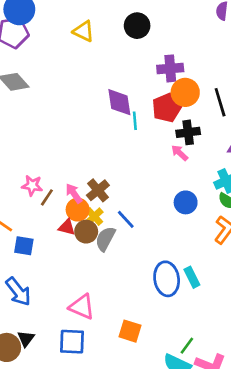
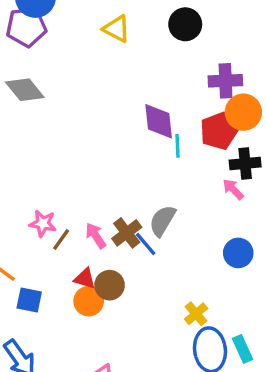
orange circle: (78, 210) -> (89, 301), moved
yellow cross: (94, 216) -> (196, 314), moved
blue line: (126, 219) -> (146, 244), moved
gray semicircle: (105, 239) -> (162, 221), moved

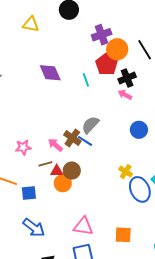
purple diamond: (159, 121) -> (50, 73), moved
gray semicircle: (162, 221) -> (90, 125), turned 30
brown line: (61, 240) -> (45, 164), moved, turned 56

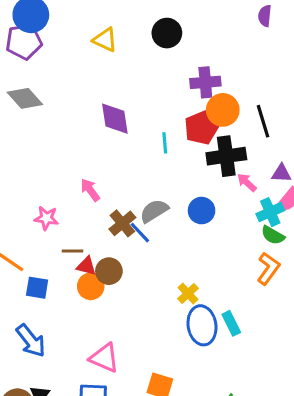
black cross: (127, 78) -> (226, 156), size x1.4
pink arrow: (125, 95) -> (247, 182), moved
blue circle: (139, 130) -> (202, 211), moved
pink arrow: (55, 145) -> (90, 190), moved

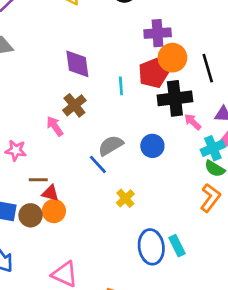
brown cross: (122, 223) -> (74, 105), moved
brown circle: (109, 271) -> (31, 215), moved
yellow cross: (188, 293) -> (125, 198), moved

